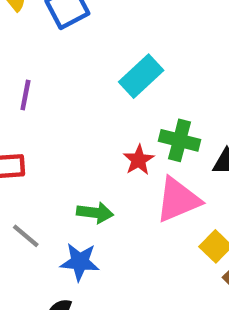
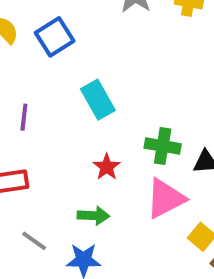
cyan rectangle: (141, 76) -> (98, 100), moved, turned -72
red star: (139, 160) -> (107, 167), moved

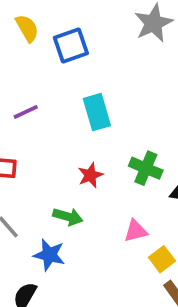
purple line: (24, 117) -> (26, 112), turned 45
pink triangle: (166, 198) -> (136, 231), moved, size x0.6

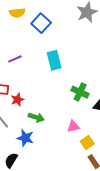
yellow semicircle: (27, 28) -> (17, 13), turned 112
blue square: (71, 45) -> (41, 23), turned -30
red star: (90, 175) -> (17, 100), moved

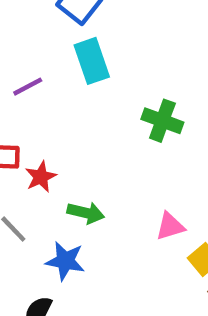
cyan rectangle: (54, 60) -> (92, 61), moved
green cross: (80, 92) -> (162, 121), moved

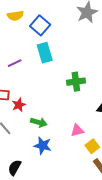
green cross: (162, 121) -> (76, 82), turned -30
blue star: (65, 261) -> (43, 146), moved

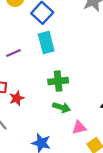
green cross: (76, 82) -> (58, 81), moved
green arrow: (39, 122) -> (61, 107), moved

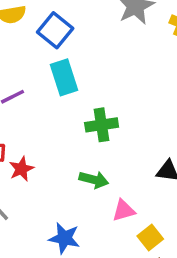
green cross: (58, 81) -> (102, 125), moved

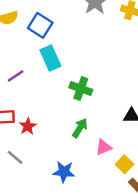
green cross: (102, 125) -> (81, 89), turned 35
green arrow: (94, 180) -> (80, 128), turned -66

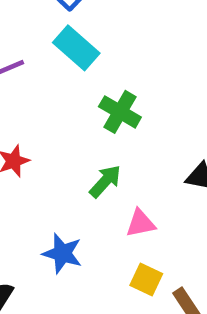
cyan rectangle: (50, 58) -> (76, 48), turned -35
yellow square: (125, 164) -> (146, 279), moved, turned -30

